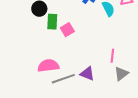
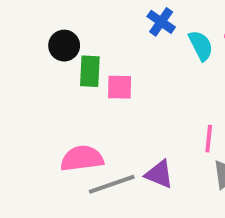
pink square: (67, 30) -> (120, 87), turned 32

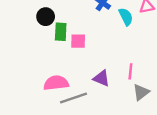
purple triangle: (159, 174) -> (101, 78), moved

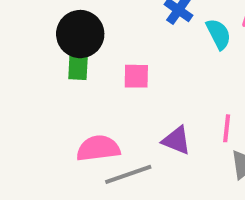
black circle: (46, 17) -> (80, 34), size x1.5
green rectangle: (61, 32) -> (78, 64), moved

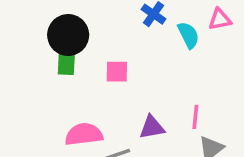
purple triangle: (176, 140) -> (152, 127), turned -32

